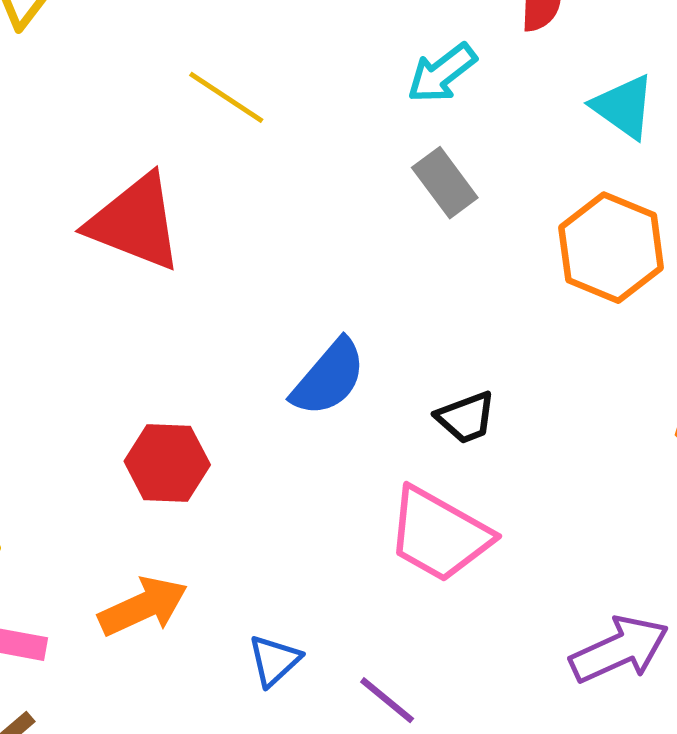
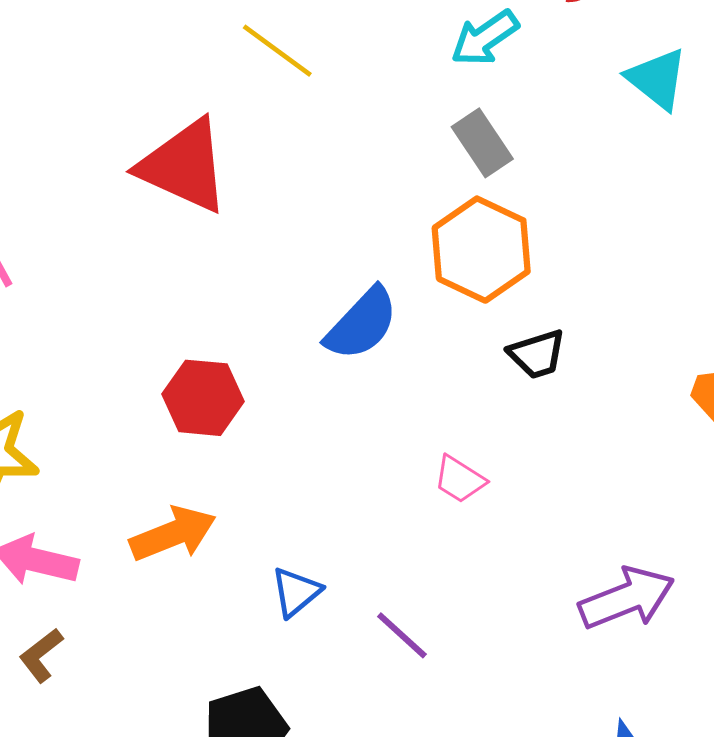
orange hexagon: (611, 248) -> (481, 250), moved
black trapezoid: (466, 418) -> (537, 354), moved
pink trapezoid: (439, 535) -> (460, 479), size x0.5

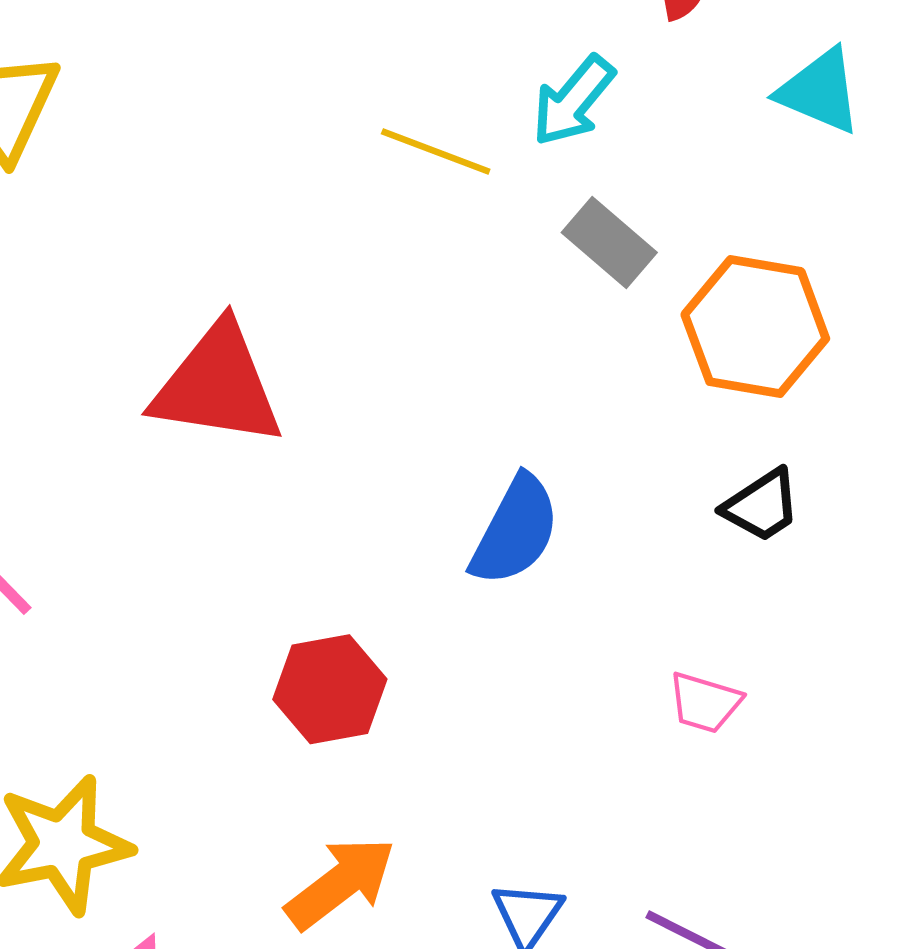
yellow line: (277, 51) -> (436, 152), moved
orange hexagon: (481, 250) -> (755, 327), moved

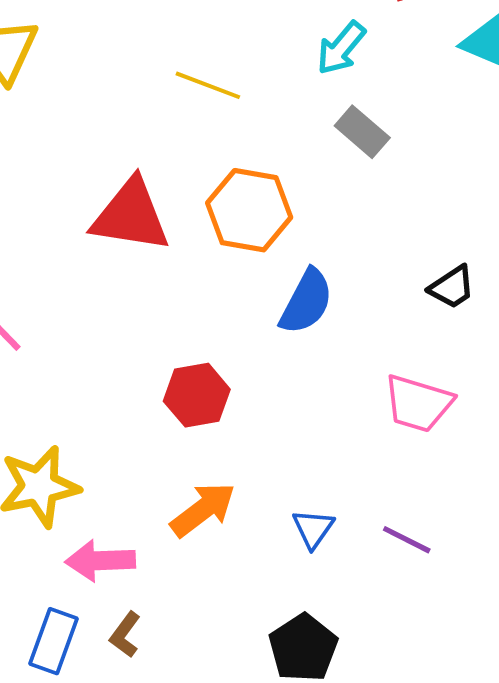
yellow line: (436, 152) -> (208, 85), moved
orange hexagon: (755, 327) -> (249, 210), moved
pink trapezoid: (705, 703) -> (418, 403), size x1.6

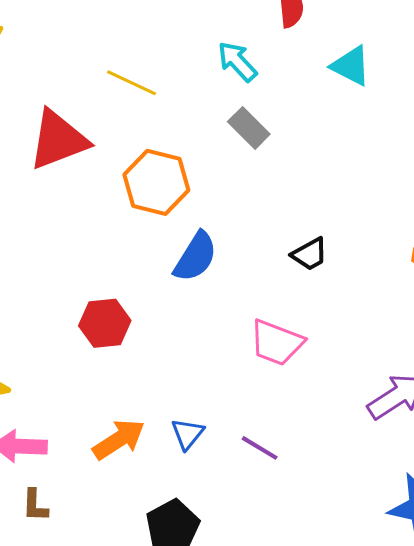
cyan arrow: (341, 48) -> (237, 62), turned 93
red triangle: (131, 216) -> (58, 140), moved, turned -34
orange arrow: (203, 510) -> (119, 440), moved
brown L-shape: (125, 635) -> (35, 505), turned -39

